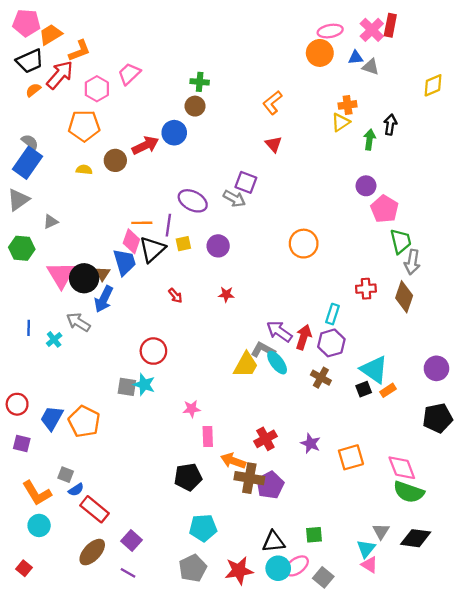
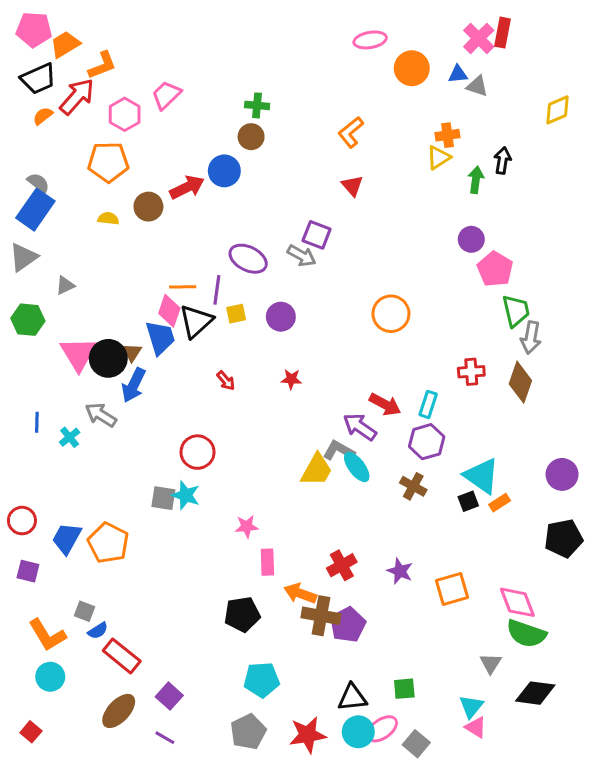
pink ellipse: (330, 31) -> (370, 40), moved
red arrow: (304, 337) -> (385, 404), moved, turned 100
gray triangle: (381, 531) -> (491, 663), moved

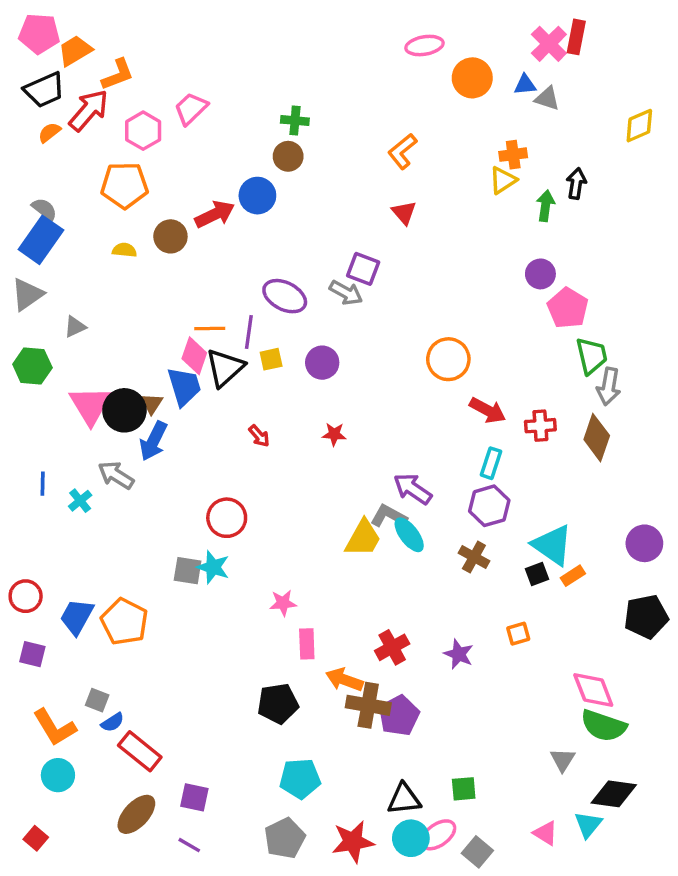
red arrow: (385, 404) -> (488, 410), moved
orange square: (452, 589) -> (518, 634), moved, size x0.6
purple square: (169, 696) -> (194, 797), turned -30
cyan triangle: (471, 706) -> (588, 825), moved

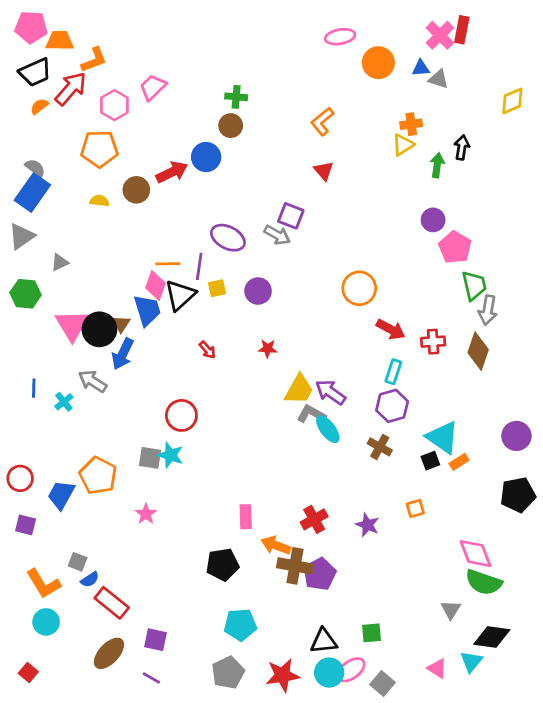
orange trapezoid: (75, 51) -> (60, 41), turned 32
yellow trapezoid: (363, 538) -> (299, 389), moved
pink star: (283, 603) -> (146, 514), moved, turned -30
orange pentagon: (124, 622) -> (98, 476), moved

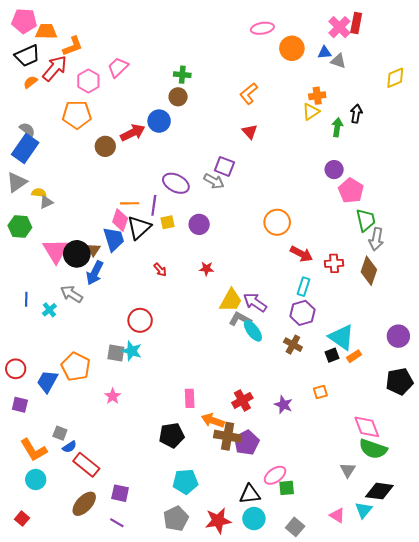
yellow semicircle: (99, 201) -> (39, 193), moved
pink ellipse: (351, 670) -> (275, 475), moved

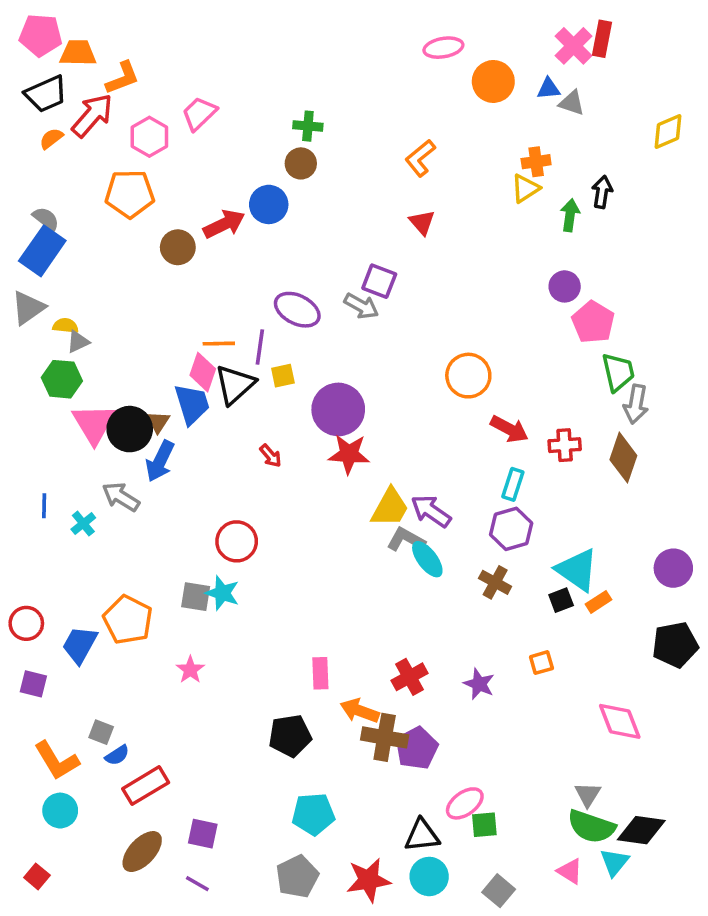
purple circle: (199, 224) -> (338, 409), moved, size x1.5
green hexagon: (20, 226) -> (62, 379), moved
red star: (206, 269) -> (349, 454), size x1.6
green semicircle: (373, 449) -> (591, 827), moved
red rectangle: (86, 465) -> (146, 786), turned -70

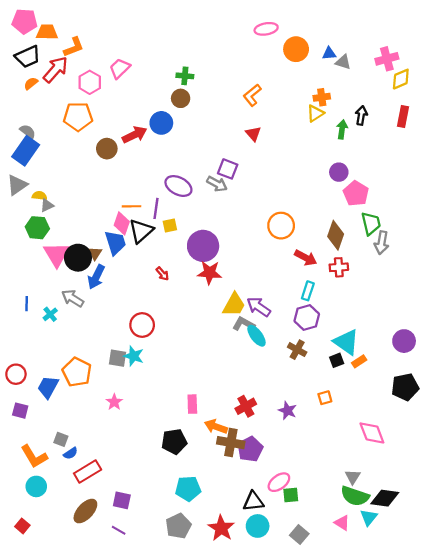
red rectangle: (602, 39) -> (403, 117), moved
pink cross: (574, 46) -> (387, 59), moved, turned 30
brown diamond: (623, 458) -> (336, 235), moved
red star: (369, 880) -> (221, 528), turned -30

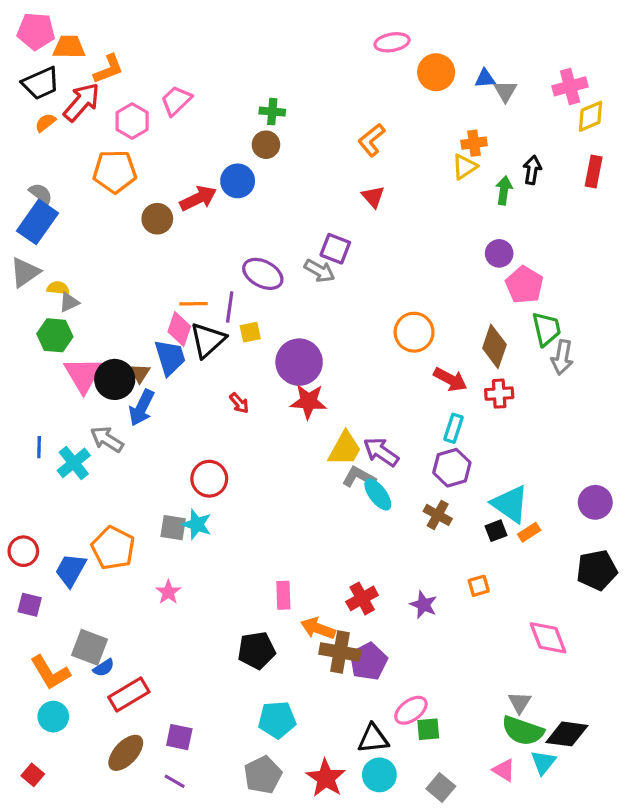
gray triangle: (343, 62) -> (505, 91), turned 42
cyan cross: (50, 314) -> (74, 463), size x1.5
gray square: (61, 439) -> (90, 647), size x1.6

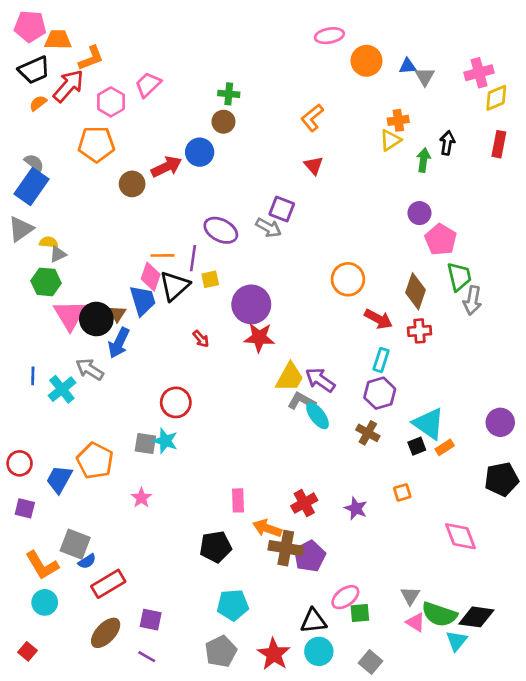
gray triangle: (520, 702) -> (410, 596), moved
pink triangle: (504, 770) -> (415, 622), moved

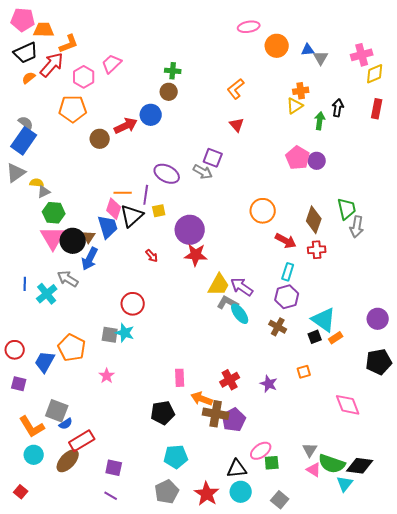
pink pentagon: (441, 240) -> (298, 158), moved
green hexagon: (46, 282) -> (54, 213), moved
brown ellipse: (106, 633) -> (68, 461), moved

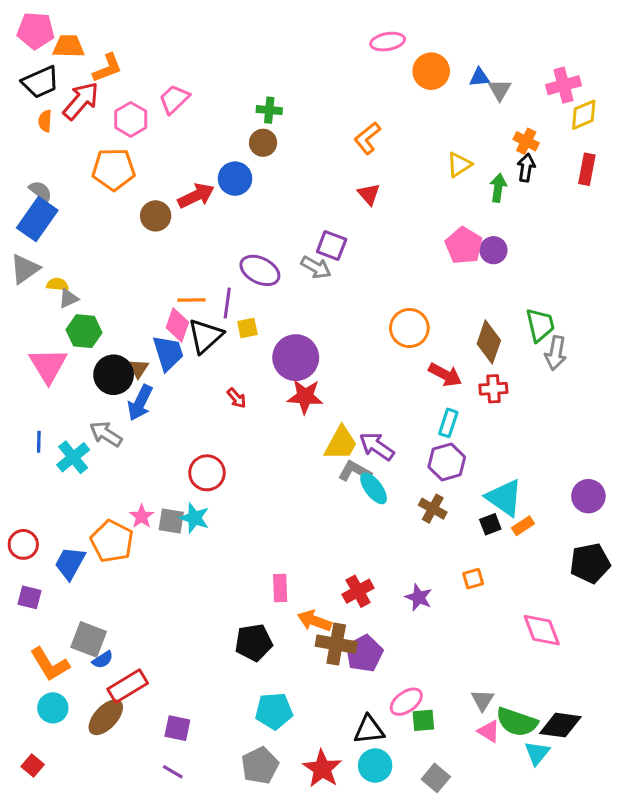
orange semicircle: (29, 78) -> (45, 121), turned -48
orange cross: (301, 91) -> (526, 141), moved, turned 35
pink triangle: (53, 238) -> (48, 365), moved
pink star: (107, 376) -> (142, 516), moved

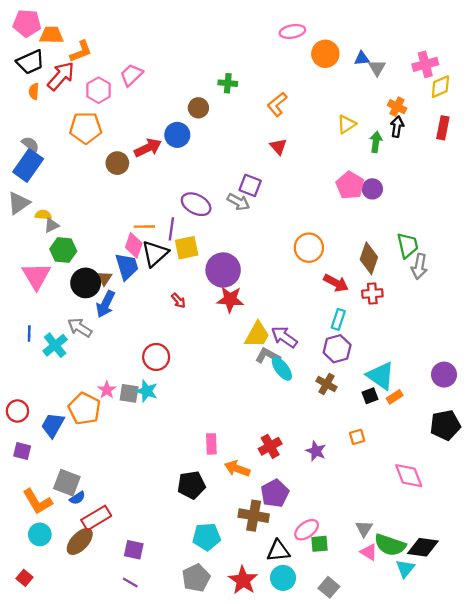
green cross: (269, 110) -> (228, 83), moved
yellow square: (247, 328) -> (187, 248), size x1.5
brown cross: (336, 644) -> (254, 516), moved

